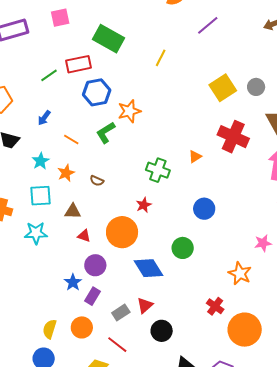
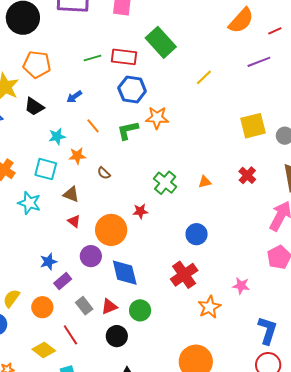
red cross: (233, 137) -> (247, 175), size x0.6
green circle: (183, 248) -> (140, 310), moved
purple circle: (95, 265) -> (91, 256), moved
red cross: (215, 306) -> (184, 275), moved, size x1.5
gray rectangle: (121, 313) -> (84, 306), turned 66

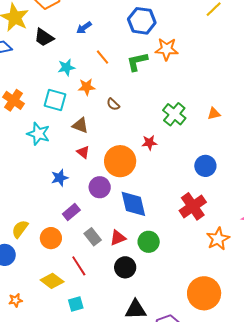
blue star: (48, 262) -> (60, 178), moved

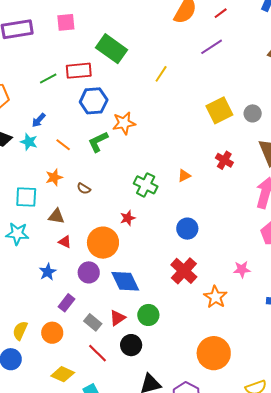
cyan star: (66, 67) -> (29, 142), moved, turned -30
red line: (79, 266) -> (98, 353), moved

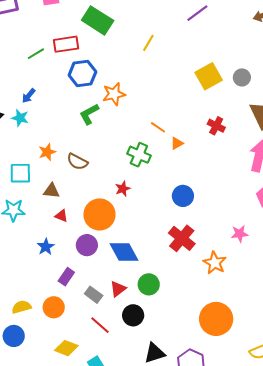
orange line: (63, 145) -> (158, 127), moved
brown semicircle: (84, 189) -> (77, 162), size x1.5
yellow semicircle: (20, 331) -> (21, 307), turned 54

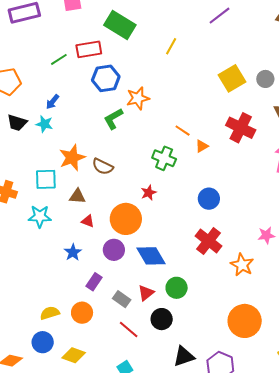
red cross: (216, 126) -> (241, 128), size x1.6
orange star: (47, 152) -> (72, 158), size x1.5
yellow diamond: (66, 348) -> (74, 355), moved

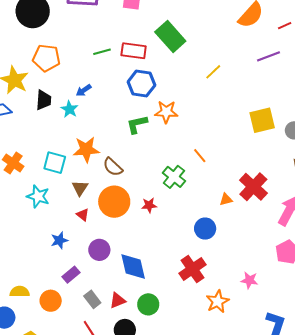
black trapezoid: (17, 123) -> (44, 100), turned -120
red cross: (241, 128) -> (253, 187), moved
orange triangle: (202, 146) -> (226, 199), moved
brown triangle: (77, 196) -> (80, 188), turned 42
orange circle: (126, 219) -> (114, 202), moved

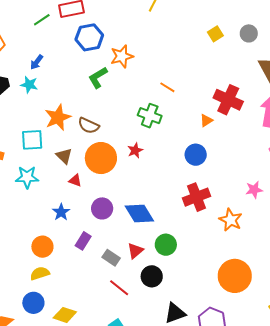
yellow square: (262, 120) -> (215, 34), size x0.6
red cross: (192, 269) -> (197, 197), turned 32
orange circle: (51, 301) -> (42, 247), moved

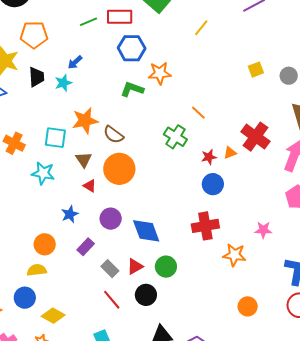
green L-shape: (98, 77) -> (132, 89), turned 40
cyan star: (29, 85) -> (63, 83), turned 30
red star: (135, 150) -> (209, 157), moved
orange star: (231, 220) -> (234, 255), turned -30
orange circle: (235, 276) -> (248, 306), moved, size x0.6

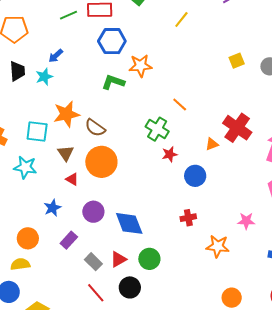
red star: (209, 157) -> (170, 154), moved
red cross: (205, 226) -> (188, 218), size x0.6

